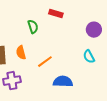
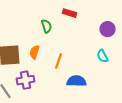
orange semicircle: (21, 53) -> (35, 52), turned 32
orange line: (45, 62) -> (59, 61), turned -35

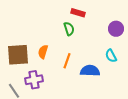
green semicircle: (47, 26) -> (69, 29), moved
blue semicircle: (77, 81) -> (90, 71), moved

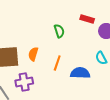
red rectangle: (78, 13) -> (87, 19), moved

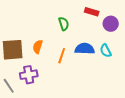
blue semicircle: (80, 73) -> (85, 49), moved

